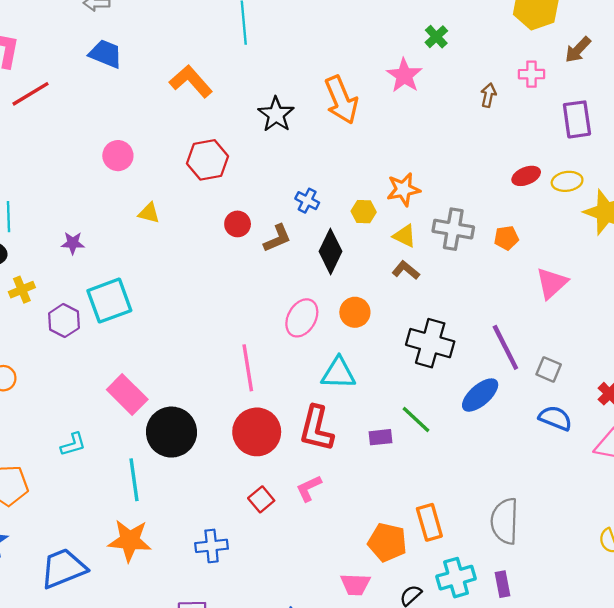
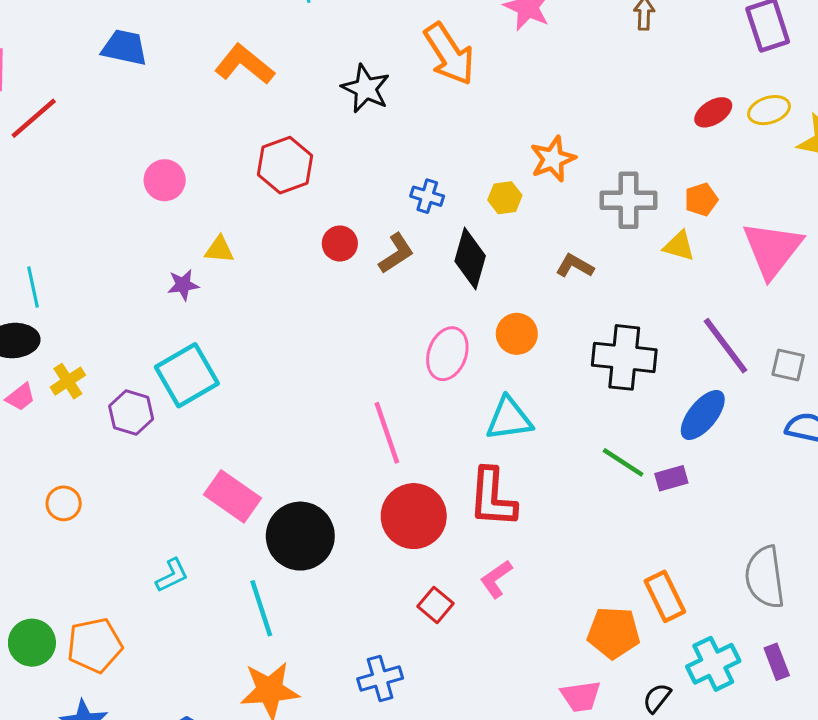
yellow triangle: (405, 236) -> (679, 246), moved
purple star: (73, 243) -> (183, 285), moved
pink triangle: (552, 283) -> (772, 249), size x1.4
purple rectangle: (381, 437) -> (671, 478), moved

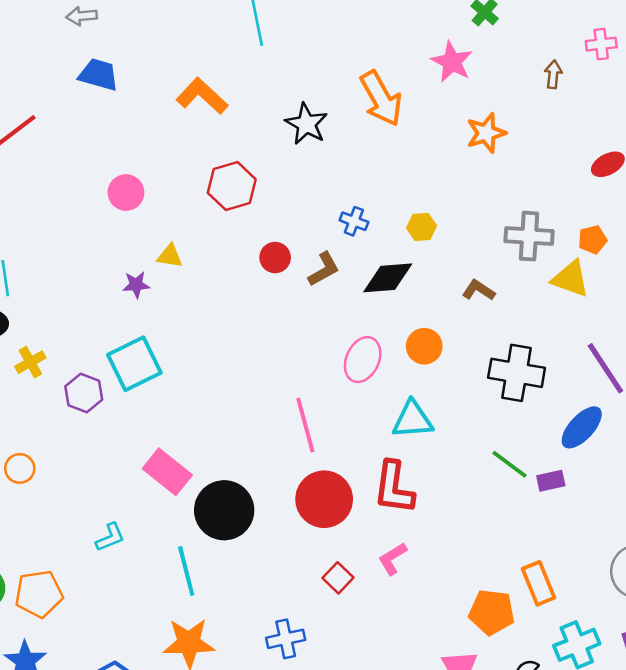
orange star: (553, 159) -> (486, 133), moved
yellow triangle: (679, 246) -> (571, 279), size x1.4
black diamond: (470, 259) -> (388, 278), turned 66

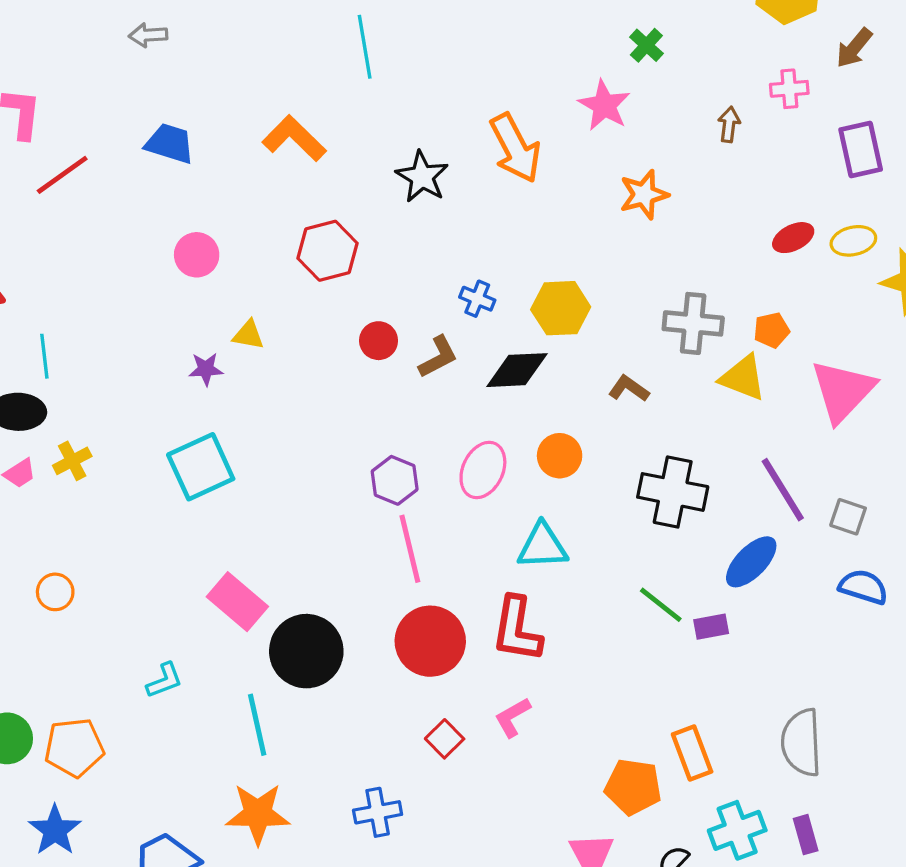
blue trapezoid: (99, 75) -> (170, 144), moved
yellow hexagon: (422, 227) -> (561, 308), size x1.6
purple hexagon: (84, 393) -> (395, 480), moved

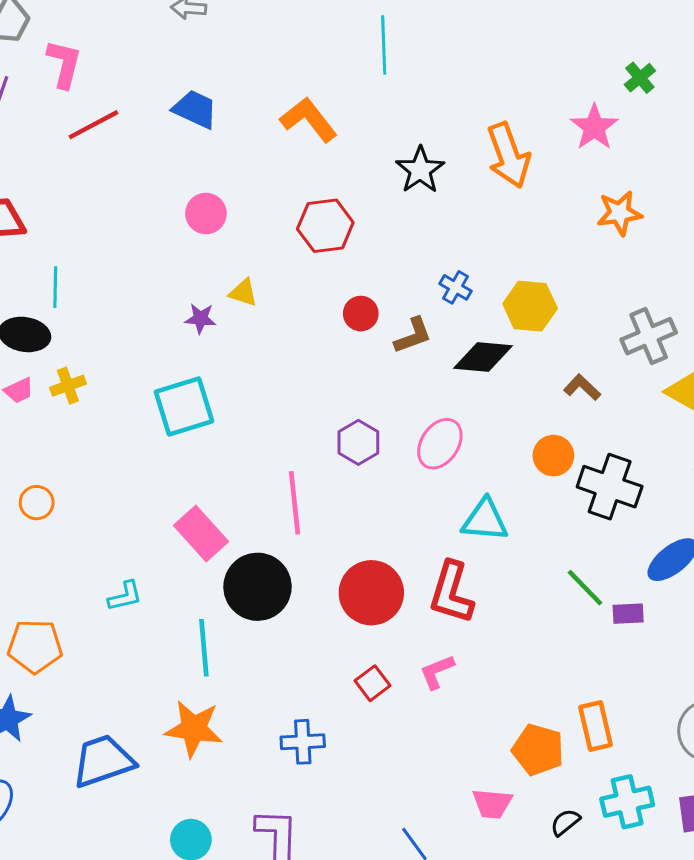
gray cross: (693, 323) -> (649, 336), turned -36
orange circle: (560, 456) -> (553, 456), moved
pink line: (410, 549) -> (295, 503), moved

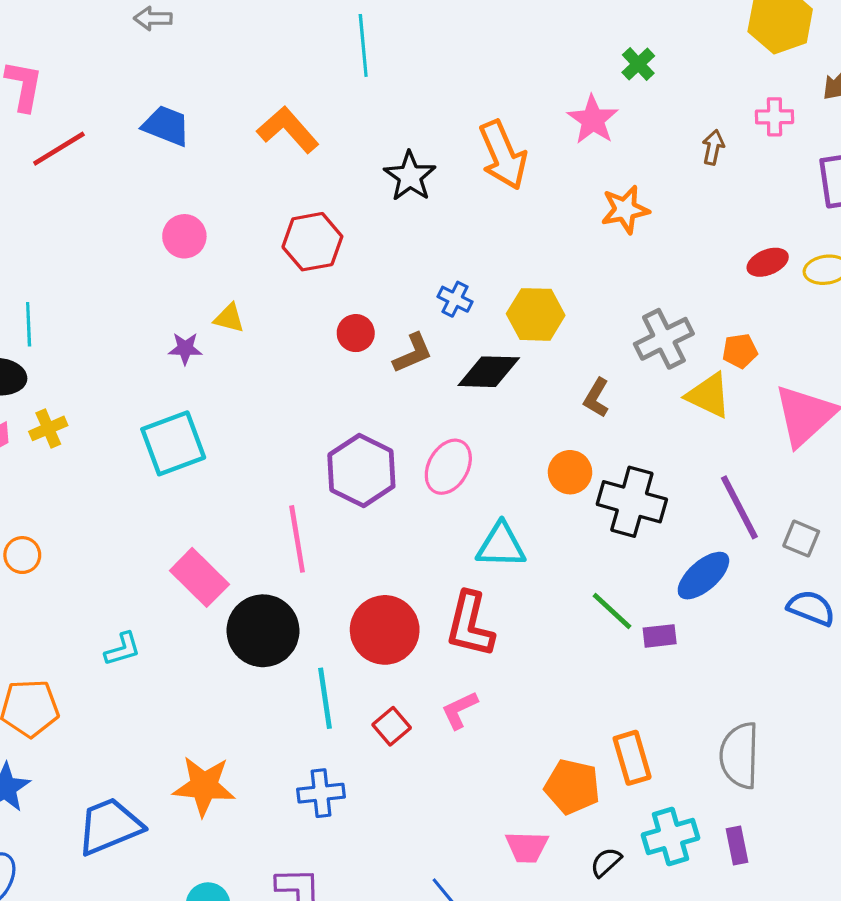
brown L-shape: (582, 387) -> (596, 398), turned -99
purple hexagon: (358, 442) -> (361, 470), size x1.5
cyan line: (204, 648) -> (325, 698), moved

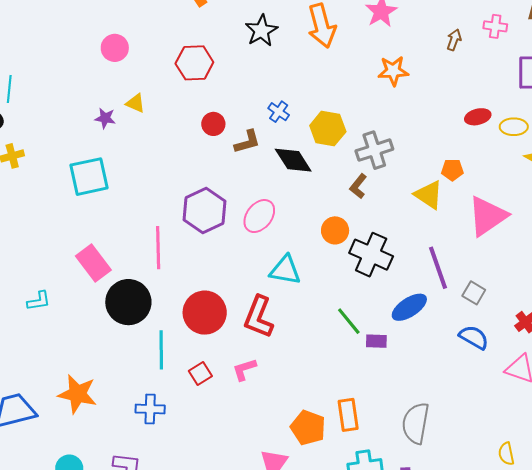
gray cross: (664, 339) -> (374, 150), moved
black diamond: (489, 372) -> (293, 160), turned 48

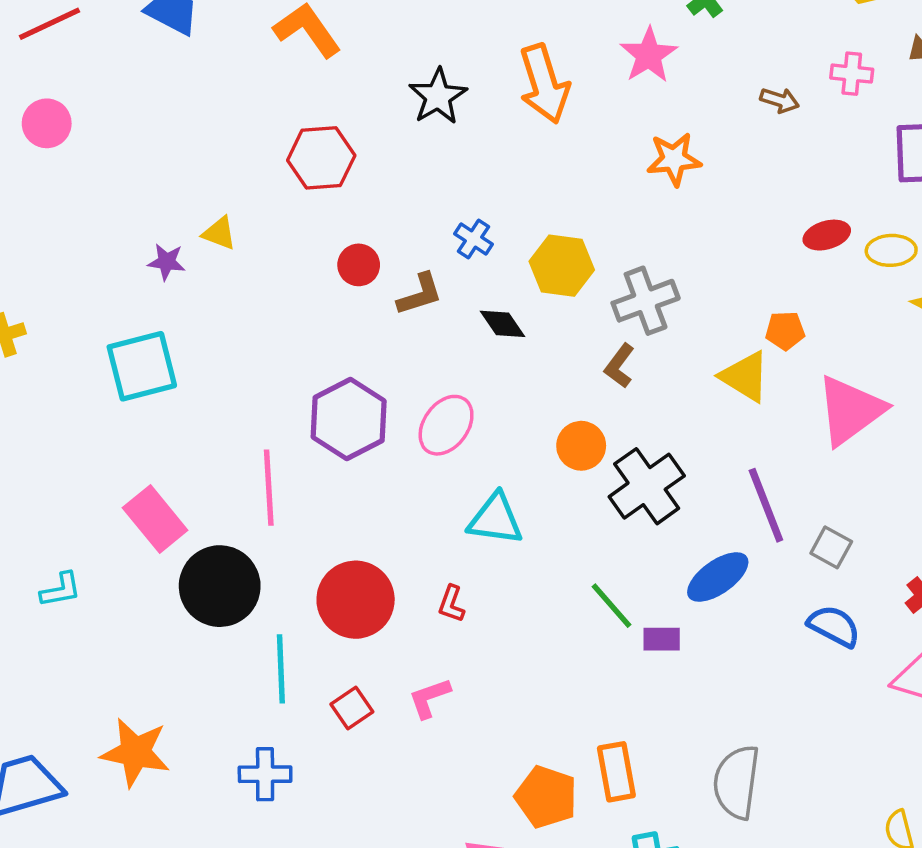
brown arrow: (454, 40) -> (780, 100), turned 90
pink circle: (115, 48) -> (47, 123), moved
black diamond: (293, 160) -> (502, 324), size x0.7
black cross: (371, 255) -> (647, 486), turned 33
red L-shape: (259, 317) -> (451, 604), size x0.5

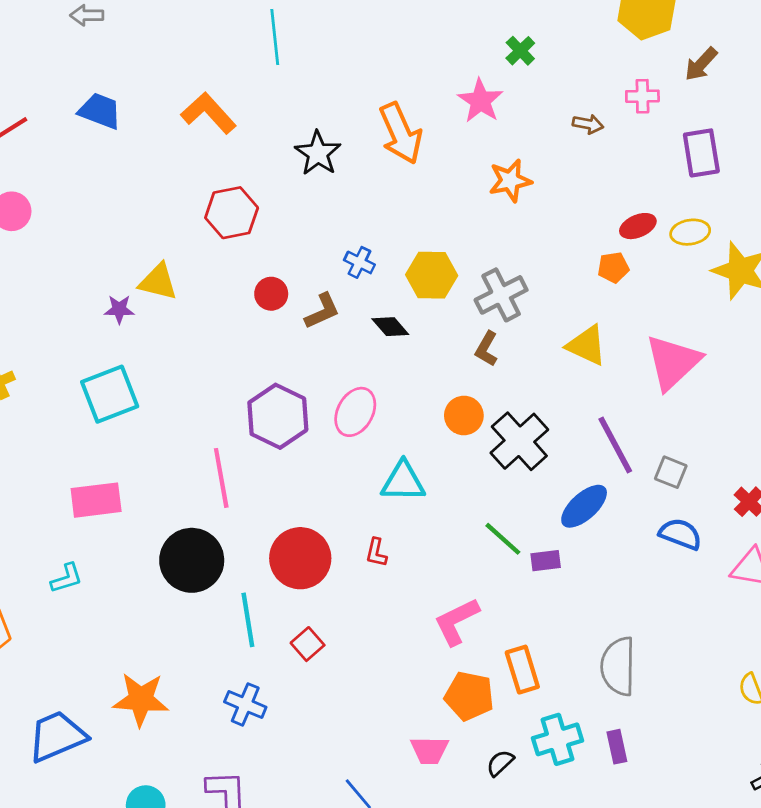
yellow triangle: (219, 233) -> (158, 282), size x1.4
orange pentagon: (785, 331) -> (613, 267), moved
pink rectangle: (155, 519) -> (96, 500), moved, turned -51
pink L-shape: (429, 698) -> (457, 621), moved, size x1.4
blue cross: (265, 774) -> (245, 704), turned 30

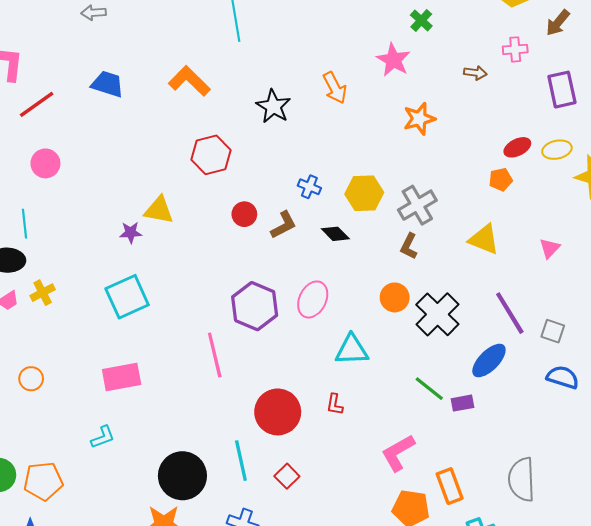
orange arrow: (401, 133) -> (335, 88), size x0.7
pink triangle: (673, 362) -> (550, 248), size x0.5
black circle: (192, 560) -> (182, 476), moved

